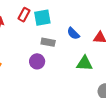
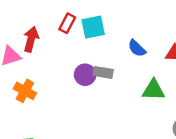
gray rectangle: (48, 42) -> (103, 72), moved
purple circle: (37, 61) -> (85, 75), moved

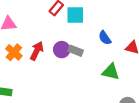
red arrow: (31, 39) -> (37, 51), moved

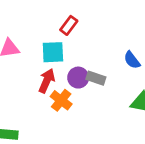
cyan square: (75, 15) -> (53, 52), moved
orange cross: (14, 52) -> (61, 100), moved

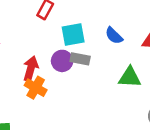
cyan square: (53, 52) -> (73, 34), moved
orange cross: (61, 100) -> (36, 88), moved

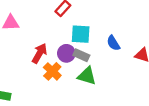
green triangle: (130, 77) -> (87, 76), moved
orange cross: (36, 88) -> (52, 71), moved

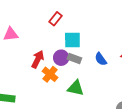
blue semicircle: (113, 43) -> (101, 59), moved
green triangle: (87, 76) -> (76, 88), moved

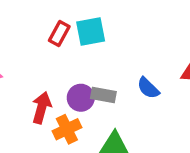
cyan square: (72, 40) -> (91, 32), moved
orange cross: (50, 74) -> (67, 129), turned 35

